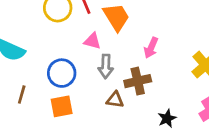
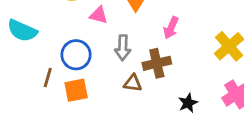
pink triangle: (92, 41) -> (99, 15), moved
brown line: (22, 94) -> (48, 77), moved

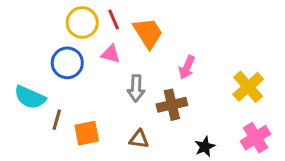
cyan semicircle: (22, 31) -> (30, 97), moved
blue circle: (76, 55) -> (67, 63), moved
brown triangle: (133, 83) -> (139, 139), moved

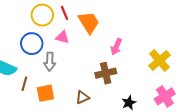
gray arrow: (136, 88) -> (50, 62), moved
brown triangle: (139, 139) -> (82, 97), turned -32

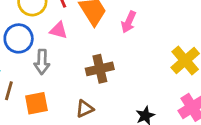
pink arrow: (116, 47) -> (129, 22), moved
brown cross: (106, 73) -> (100, 69), moved

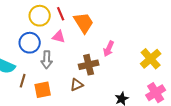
pink arrow: (129, 22) -> (109, 49), moved
brown triangle: (85, 109) -> (77, 85), moved

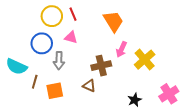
orange trapezoid: (84, 23) -> (113, 21), moved
yellow cross: (151, 59) -> (145, 60), moved
brown triangle: (77, 85) -> (89, 86), turned 48

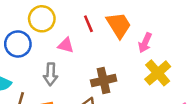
red line: (73, 14) -> (88, 24), moved
blue circle: (42, 43) -> (18, 44), moved
pink arrow: (121, 49) -> (145, 43), moved

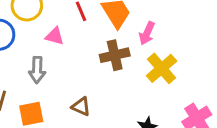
brown cross: (104, 81) -> (115, 55), moved

